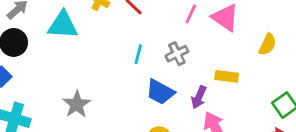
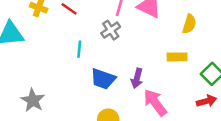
gray cross: (177, 54) -> (111, 30), moved
yellow rectangle: (227, 76) -> (177, 57), moved

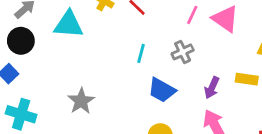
gray cross: (111, 30) -> (183, 52), moved
purple arrow: (137, 78) -> (212, 88), moved

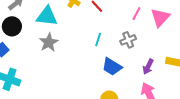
pink triangle: (225, 19) -> (160, 17), turned 35
gray star: (81, 101) -> (49, 42), moved

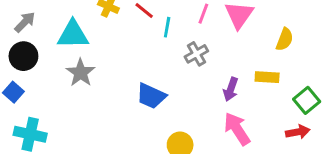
cyan line: (98, 39) -> (167, 27), moved
blue trapezoid: (112, 67) -> (151, 96), moved

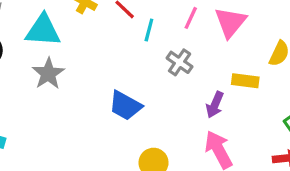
gray cross: (196, 54) -> (180, 62), turned -30
yellow rectangle: (267, 77) -> (245, 81), moved

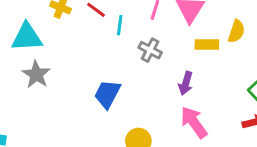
yellow rectangle: (245, 81) -> (207, 44), moved
blue trapezoid: (125, 106) -> (107, 94), turned 96

